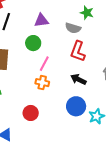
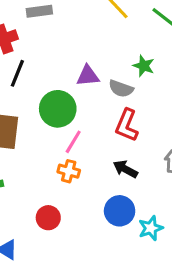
purple triangle: (41, 20) -> (88, 76), moved
green circle: (33, 43) -> (58, 109), size x1.5

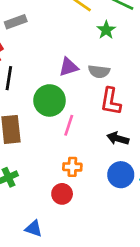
green star: (144, 66) -> (106, 30), moved, turned 30
orange cross: (69, 171) -> (72, 167), moved

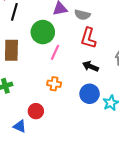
red circle: (62, 194) -> (36, 111), moved

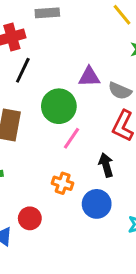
black arrow: (91, 66) -> (106, 165), moved, turned 42
blue circle: (90, 94) -> (97, 204), moved

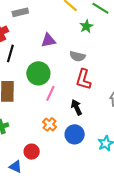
purple triangle: (89, 77) -> (48, 40), moved
orange cross: (63, 183) -> (50, 124), turned 32

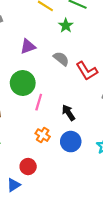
gray semicircle: (77, 56) -> (61, 59), turned -147
red L-shape: (83, 79) -> (87, 71), moved, turned -40
blue triangle: (16, 167) -> (14, 185), turned -48

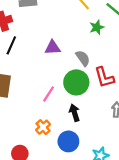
purple triangle: (28, 47) -> (53, 48), moved
green circle: (23, 83) -> (76, 82), moved

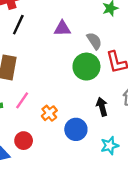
pink line: (49, 94) -> (22, 100), moved
black arrow: (74, 113) -> (102, 107), moved

